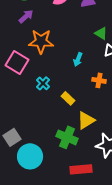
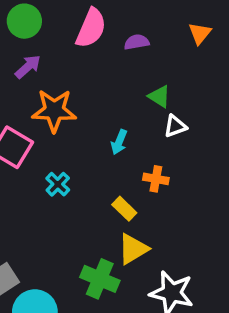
yellow rectangle: (68, 98) -> (124, 209), moved

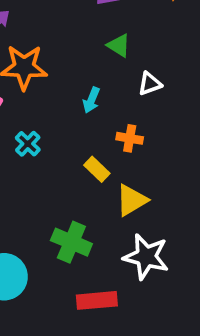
green triangle: (159, 96) -> (119, 45), moved
yellow triangle: (133, 249) -> (132, 200), moved

